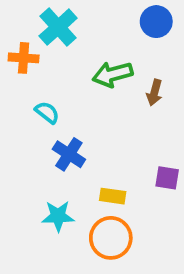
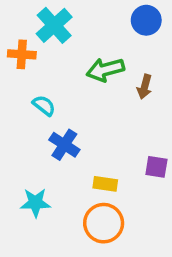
cyan star: (58, 216) -> (35, 203), moved

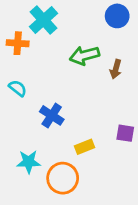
cyan semicircle: (44, 105) -> (18, 88), moved
yellow rectangle: (105, 184) -> (84, 147), turned -30
orange circle: (104, 223) -> (63, 178), moved

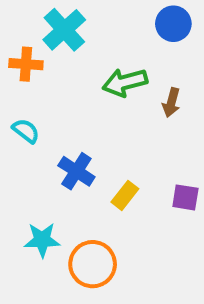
yellow rectangle: (84, 147) -> (125, 195), moved, turned -30

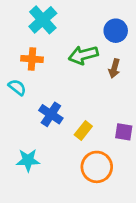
blue circle: (173, 24) -> (116, 31), moved
orange cross: (26, 64) -> (32, 59), moved
orange circle: (93, 264) -> (97, 167), moved

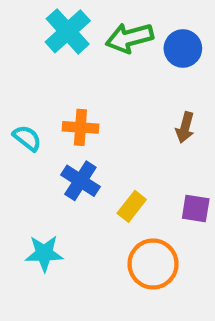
green arrow: (83, 55) -> (130, 38), moved
orange cross: (32, 59) -> (80, 127), moved
brown arrow: (114, 68) -> (185, 127), moved

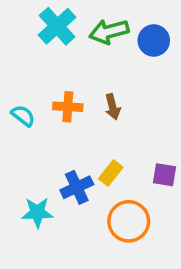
brown arrow: (185, 127) -> (113, 107), moved, turned -30
blue cross: (80, 181) -> (77, 187), moved, turned 32

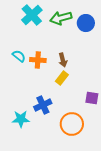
cyan semicircle: (23, 116) -> (19, 56), moved
yellow rectangle: (111, 173) -> (62, 78), moved

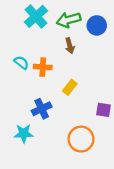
brown arrow: (63, 60) -> (70, 46), moved
blue cross: (43, 105) -> (42, 109), moved

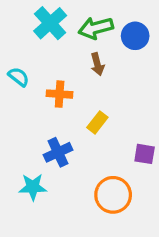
cyan semicircle: (21, 63) -> (19, 77), moved

